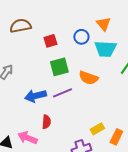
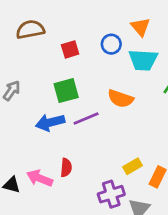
green square: (59, 67) -> (66, 91), moved
red semicircle: (46, 122) -> (66, 168), moved

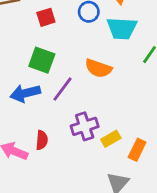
green square: (66, 91) -> (42, 60), turned 35
purple line: (86, 118) -> (63, 89), turned -30
purple cross: (111, 194) -> (85, 126), moved

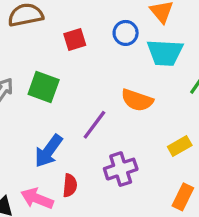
green square: (42, 60) -> (44, 87), moved
blue arrow: (25, 93) -> (49, 151), moved, turned -40
yellow rectangle: (111, 139) -> (180, 146), moved

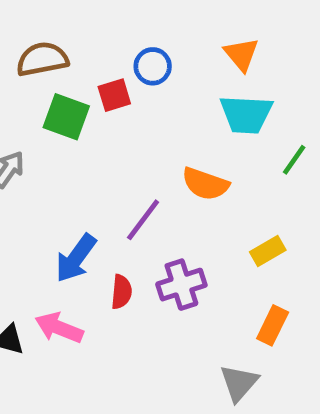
blue circle: (126, 33) -> (153, 66), moved
green square: (44, 87) -> (66, 117), moved
red semicircle: (70, 185) -> (121, 292), moved

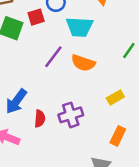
cyan trapezoid: (246, 114) -> (79, 27), moved
purple line: (143, 220) -> (53, 57), moved

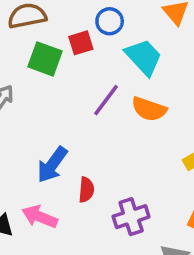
cyan trapezoid: (79, 27) -> (144, 57), turned -136
purple cross: (71, 115) -> (131, 217), moved

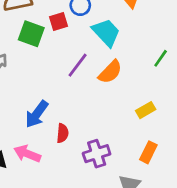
orange semicircle: (149, 109) -> (110, 72), turned -65

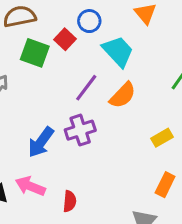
red square: (58, 22) -> (65, 39), turned -30
red semicircle: (63, 133) -> (70, 201), moved
purple cross: (97, 154) -> (80, 130), moved

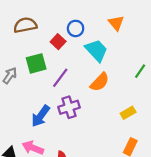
green square: (35, 53) -> (36, 63), moved, turned -35
purple line: (86, 88) -> (60, 78), moved

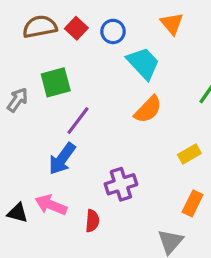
red square: (58, 42) -> (76, 28), moved
purple line: (60, 78) -> (78, 121), moved
purple cross: (69, 107) -> (121, 184), moved

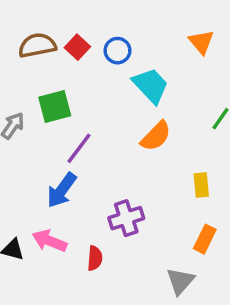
orange triangle: (172, 23) -> (201, 42), moved
yellow rectangle: (189, 154) -> (201, 185), turned -65

